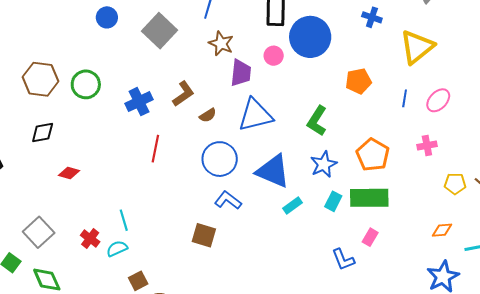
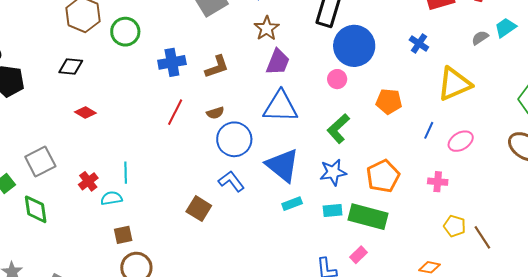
pink circle: (274, 56) -> (337, 79), moved
brown semicircle: (208, 115) -> (215, 113), moved
cyan rectangle: (333, 201) -> (333, 210), turned 42

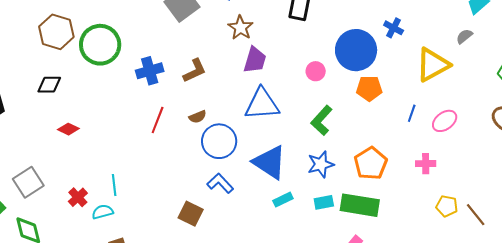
green circle: (125, 32) -> (100, 45), size x1.4
gray semicircle: (480, 38) -> (464, 36), moved
blue circle: (354, 46) -> (356, 50), moved

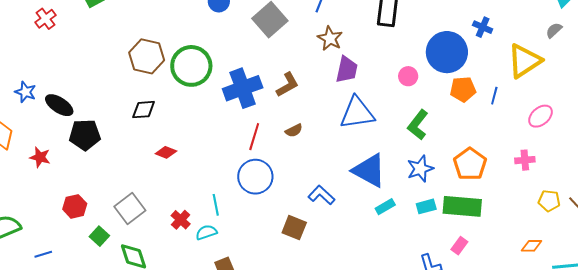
blue cross: (150, 71) -> (243, 88), size x1.4
blue line: (412, 113) -> (494, 96), moved
blue circle: (219, 141) -> (255, 177), moved

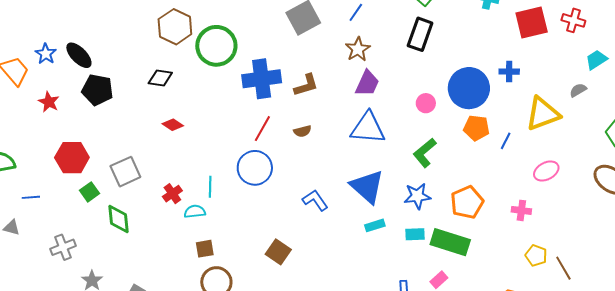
blue cross: (483, 27) -> (509, 72), turned -36
blue star: (25, 92) -> (46, 54), moved
red hexagon: (75, 206) -> (72, 158), size x1.4
brown square: (294, 228) -> (278, 252), moved

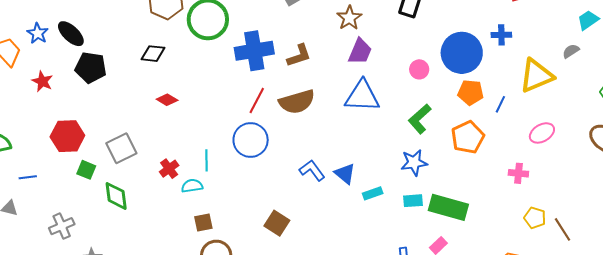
brown semicircle: (302, 131) -> (297, 102), size x2.0
blue triangle: (367, 187) -> (345, 174), moved, size x0.6
green square: (90, 192) -> (86, 170), turned -30
orange pentagon: (467, 202) -> (468, 137), moved

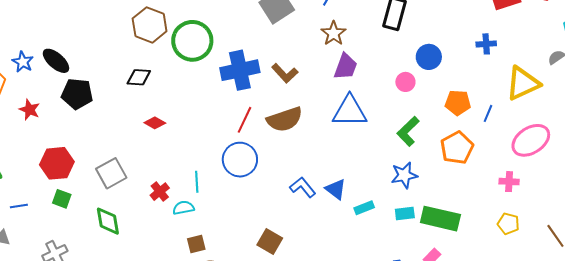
blue circle: (462, 53) -> (429, 57), moved, size x0.6
brown L-shape: (299, 56) -> (285, 73), turned 68
pink ellipse: (542, 133) -> (531, 140), size x1.5
green square: (86, 170) -> (62, 199), moved
yellow pentagon: (535, 218) -> (508, 224), moved

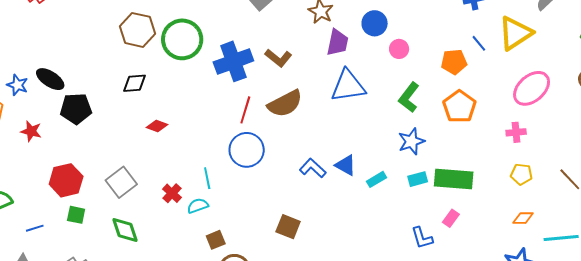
blue circle: (429, 57) -> (375, 23), moved
blue line: (488, 113) -> (479, 43), moved, turned -54

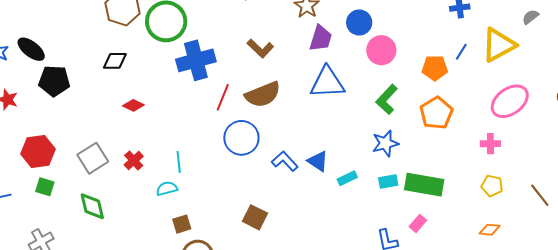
blue line: (479, 43) -> (461, 52), turned 66
pink circle: (399, 49) -> (381, 50), size x1.5
blue cross: (233, 61) -> (196, 60), moved
blue circle: (247, 150) -> (241, 138), moved
red cross: (172, 193) -> (134, 160), moved

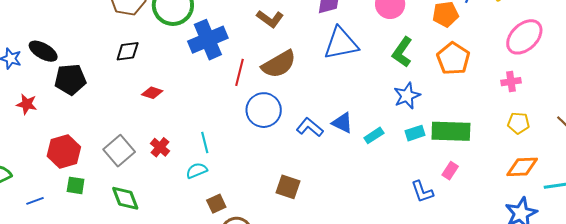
orange diamond: (490, 230) -> (522, 167), size x1.5

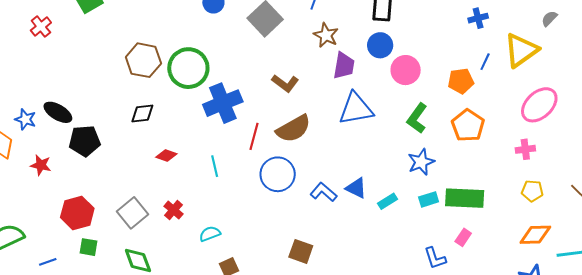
cyan line: (205, 142) -> (215, 166), moved

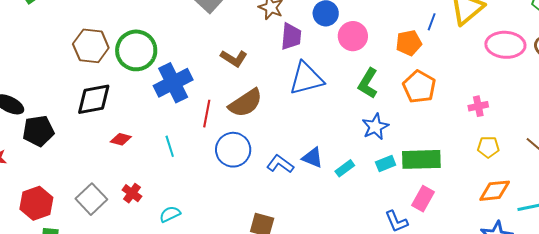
pink ellipse: (539, 105) -> (505, 45), moved, turned 51
black diamond: (142, 114) -> (94, 99), size x1.5
pink rectangle: (463, 237) -> (423, 199), size x1.4

